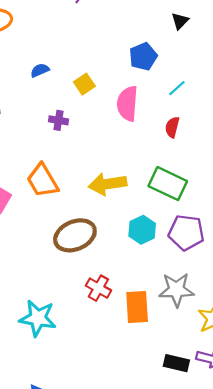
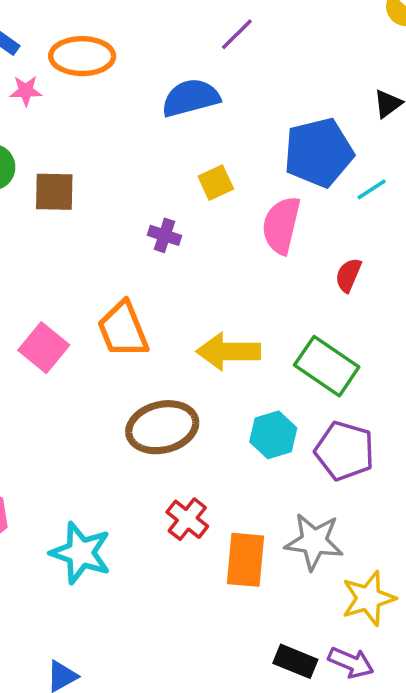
blue pentagon: (143, 57) -> (319, 153), size x1.5
blue semicircle: (40, 70) -> (191, 98), moved, size x1.8
cyan line: (177, 88) -> (372, 189), moved

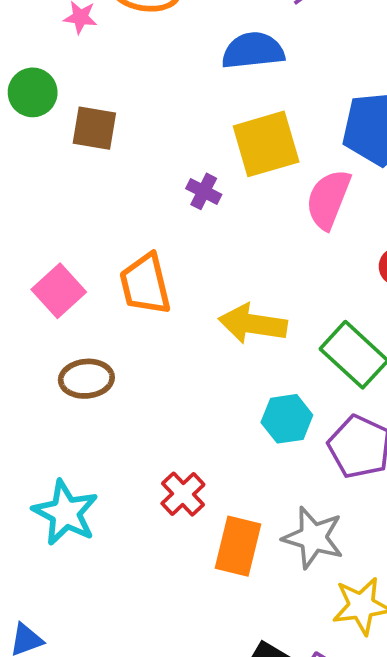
yellow square: (216, 183) -> (266, 144), size x1.8
brown ellipse: (162, 427) -> (86, 379), moved, size x0.7

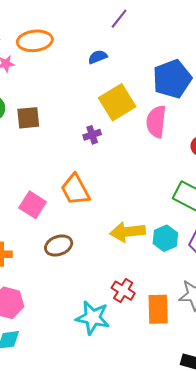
blue semicircle: (253, 51) -> (98, 57), size x0.6
purple cross: (204, 191) -> (92, 135), turned -30
yellow arrow: (253, 324) -> (128, 232), moved
cyan star: (65, 513) -> (93, 318), moved

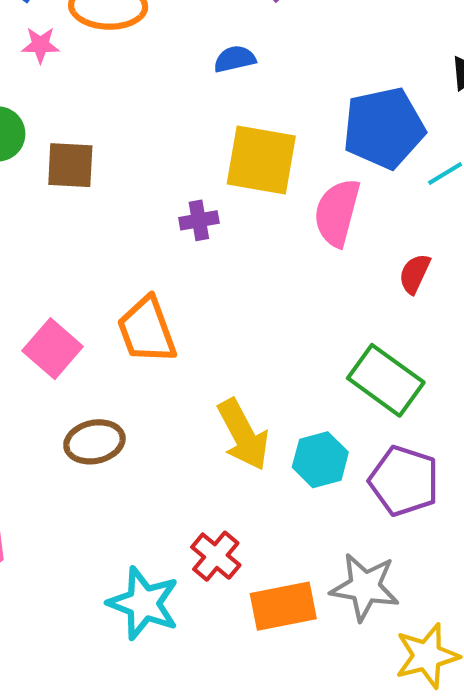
yellow square: (117, 102) -> (261, 160), turned 33
yellow arrow: (128, 232) -> (243, 435), turned -120
orange rectangle: (158, 309) -> (283, 606), turned 72

